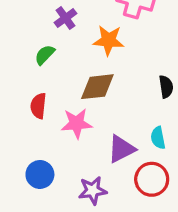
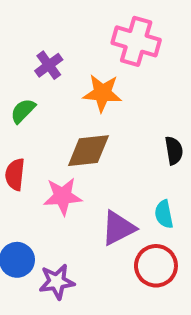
purple star: (93, 190) -> (57, 282), moved

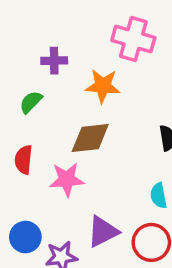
purple cross: (49, 65) -> (54, 61), turned 35
purple triangle: (118, 228) -> (103, 232), moved

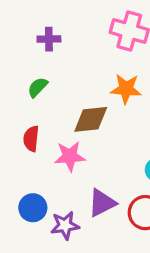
purple cross: (54, 61) -> (49, 39), moved
orange star: (103, 86) -> (126, 89), moved

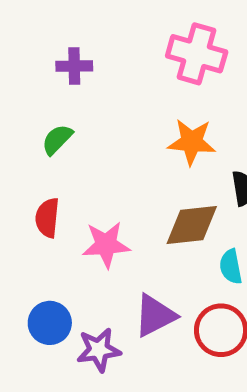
brown diamond: (91, 119) -> (192, 225), moved

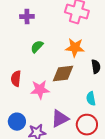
green semicircle: (57, 139) -> (37, 47), moved
brown diamond: (192, 225) -> (63, 74), moved

